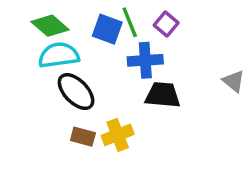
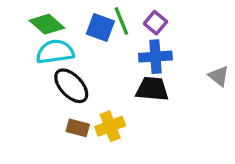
blue cross: (145, 60) -> (155, 57), moved

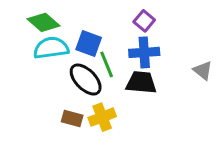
green line: (121, 21) -> (107, 64), moved
blue square: (100, 27) -> (89, 43), moved
black ellipse: (71, 86) -> (86, 79), moved

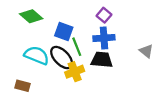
cyan semicircle: (51, 48) -> (37, 55), moved, turned 30
yellow cross: (102, 117) -> (75, 72), moved
brown rectangle: (72, 119) -> (23, 86), moved

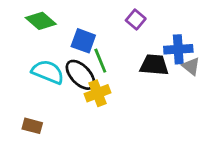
blue cross: (104, 38) -> (178, 49), moved
black trapezoid: (102, 60) -> (154, 65), moved
brown rectangle: (23, 86) -> (32, 126), moved

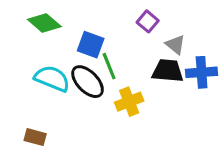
blue cross: (178, 49) -> (202, 72), moved
gray triangle: (191, 66) -> (175, 45), moved
yellow cross: (97, 93) -> (129, 102), moved

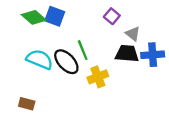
blue square: (91, 45) -> (55, 16), moved

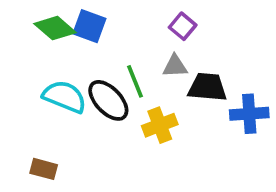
gray triangle: (133, 34) -> (175, 66), moved, turned -42
blue cross: (153, 55) -> (249, 114), moved

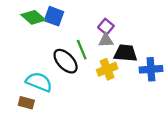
purple square: (183, 26) -> (106, 27), moved
cyan semicircle: (65, 97) -> (39, 82), moved
yellow cross: (160, 125) -> (107, 69), moved

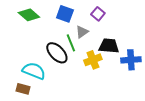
blue square: (54, 16) -> (65, 14), moved
purple square: (106, 27) -> (98, 14), moved
gray triangle: (106, 40) -> (82, 32), moved, turned -32

